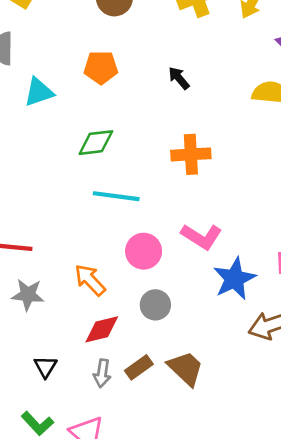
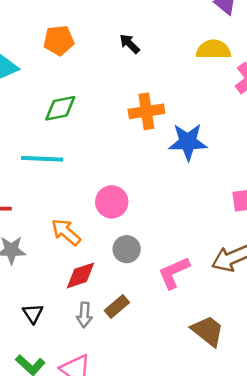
cyan line: (116, 196) -> (42, 159), moved
pink L-shape: (202, 237) -> (174, 273), moved, turned 129
blue star: (234, 279) -> (188, 142), moved, turned 30
brown trapezoid: (186, 368) -> (208, 331), moved

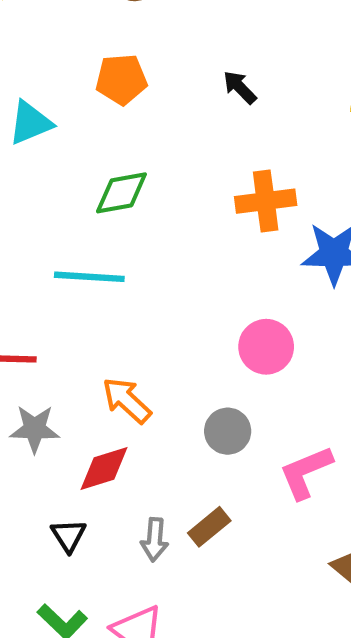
pink circle: (112, 202) -> (266, 347), moved
red diamond: (80, 275) -> (104, 468), moved

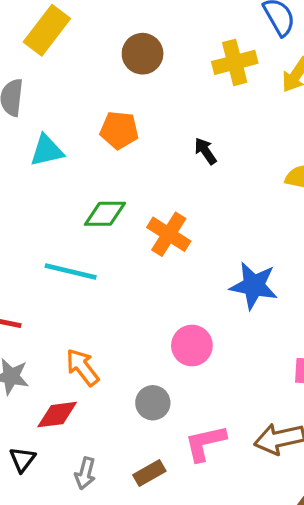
orange cross: (266, 201) -> (169, 234), moved, turned 30
brown rectangle: (209, 527) -> (149, 473), moved

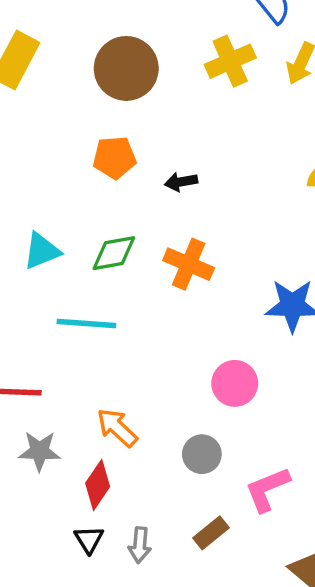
brown circle: (143, 54) -> (126, 68), size x1.4
cyan triangle: (47, 151) -> (42, 251), moved
black arrow: (205, 151) -> (181, 182), moved, turned -56
red diamond: (57, 415) -> (98, 485), turned -39
black triangle: (22, 459) -> (89, 540), moved

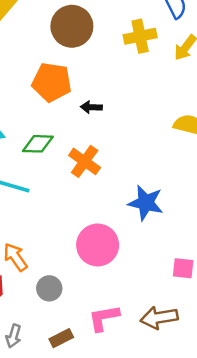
orange pentagon: (114, 158) -> (52, 82), size x1.4
pink circle: (235, 383) -> (98, 245), size x1.4
gray circle: (202, 454) -> (49, 288), moved

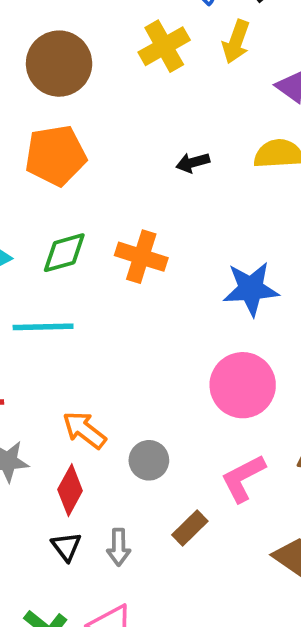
black arrow: (91, 107) -> (193, 162), moved
pink circle: (98, 245) -> (243, 385), moved

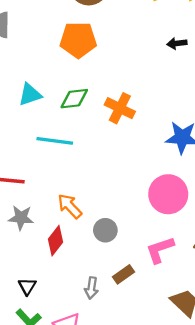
black arrow: (193, 162) -> (177, 43), moved
black triangle: (66, 547) -> (27, 286), moved
gray arrow: (119, 547) -> (91, 288), moved

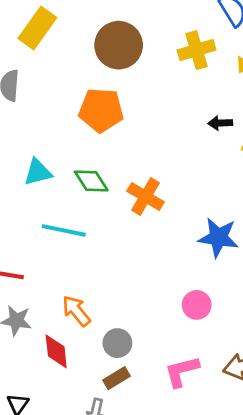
green diamond: (74, 99) -> (91, 181), turned 60
pink circle: (168, 194) -> (197, 305), size x0.6
red diamond: (56, 241) -> (56, 351), turned -48
brown rectangle: (123, 274) -> (117, 378), moved

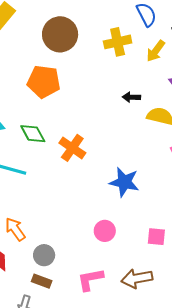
brown rectangle: (117, 378) -> (42, 281), turned 48

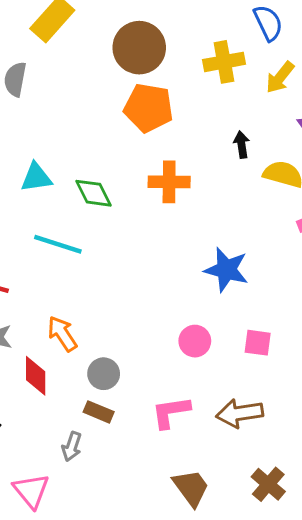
orange pentagon: (44, 82) -> (149, 108), moved
black arrow: (131, 97) -> (242, 145), turned 78
orange cross: (72, 148) -> (169, 182), moved, turned -36
pink square: (156, 237) -> (258, 343), moved

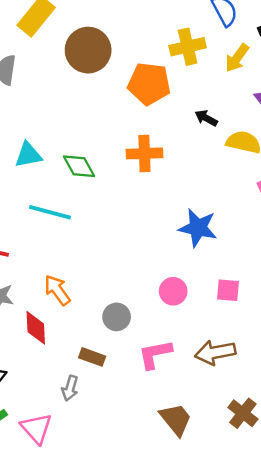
brown circle: (139, 48) -> (88, 50), moved
orange pentagon: (149, 108) -> (149, 84), moved
black arrow: (242, 145) -> (206, 118), turned -50
gray circle: (104, 374) -> (117, 317), moved

